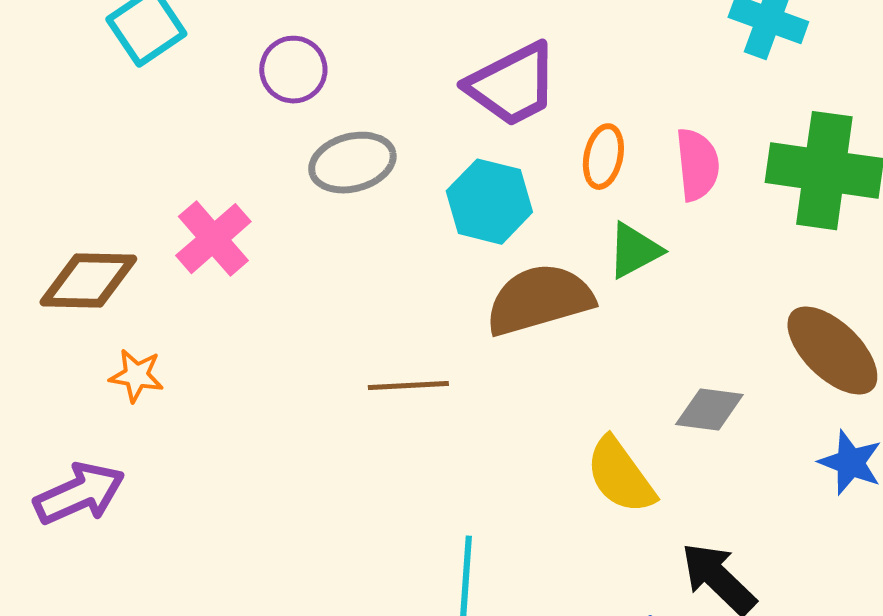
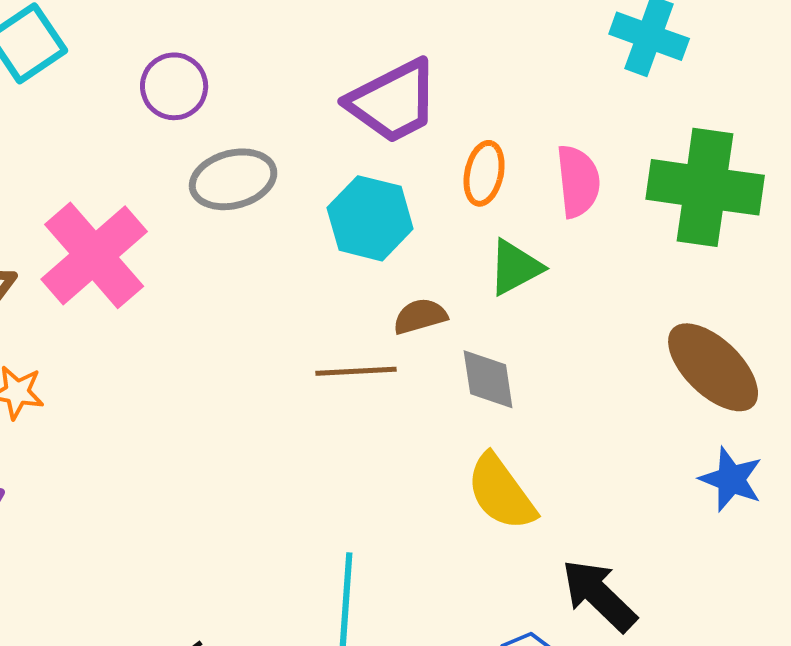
pink cross: (213, 239) -> (94, 255), size x1.4
brown semicircle: (539, 300) -> (420, 316), size x0.5
brown line: (408, 386) -> (356, 371), moved
gray diamond: (709, 410) -> (488, 379), moved, turned 74

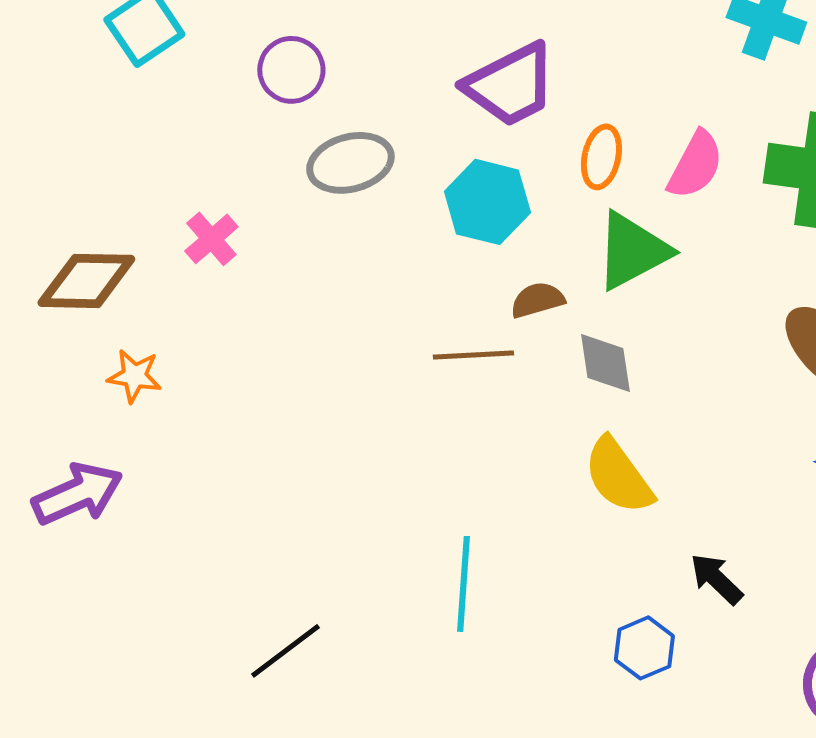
pink semicircle: (578, 181) -> (695, 165), turned 34
pink cross: (94, 255) -> (211, 239), size x0.5
green triangle: (515, 267) -> (632, 251), size x1.4
black arrow: (599, 595) -> (716, 579), size x0.7

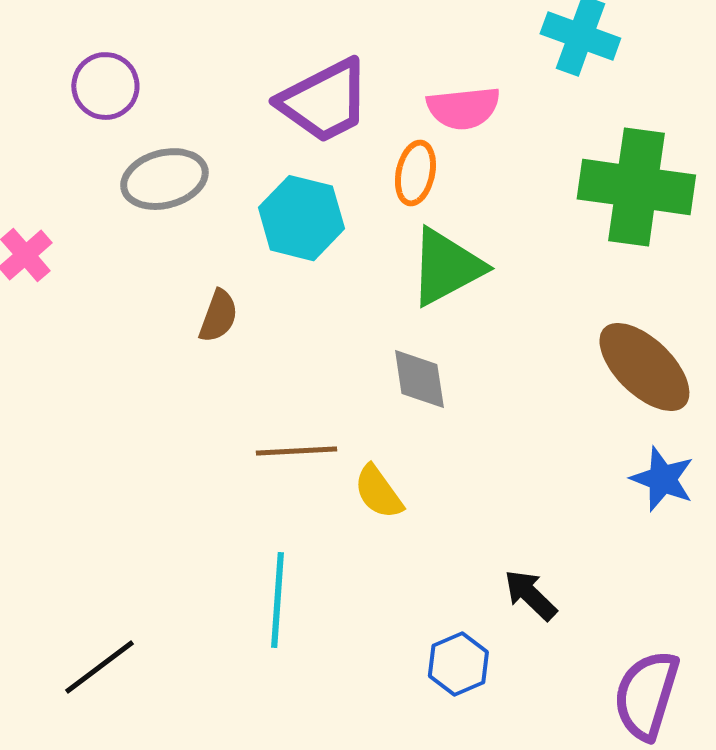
pink semicircle: (695, 165) -> (463, 108), moved, turned 56
brown semicircle: (537, 300) -> (218, 316), moved, turned 126
brown line: (473, 355) -> (296, 451), moved
yellow semicircle: (618, 476) -> (378, 492), moved, size x0.7

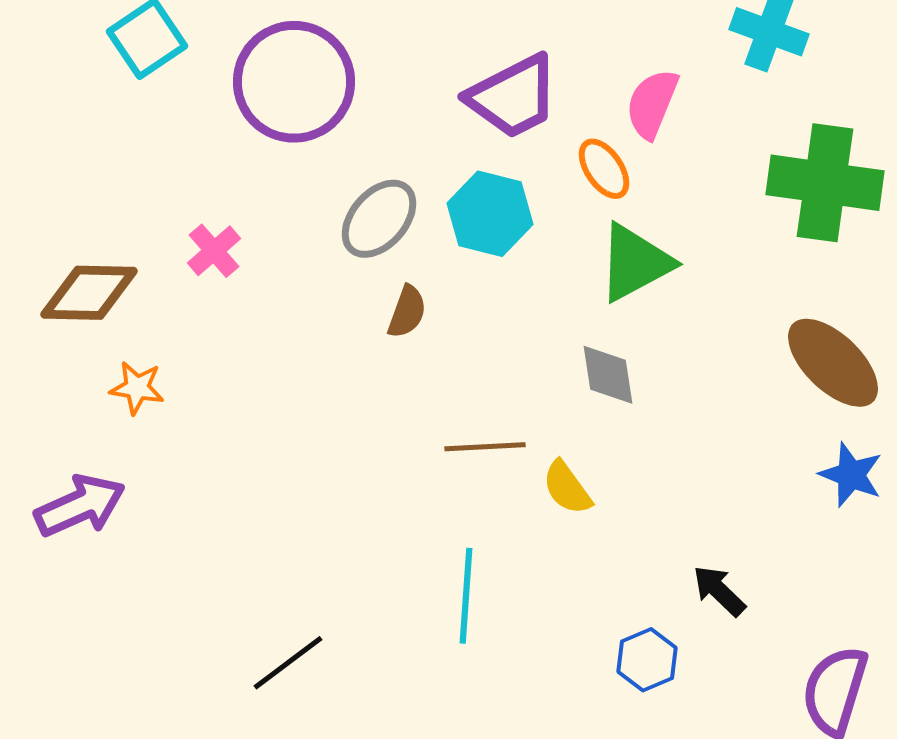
purple circle: (105, 86) -> (294, 82), size x1.8
pink semicircle: (463, 108) -> (652, 104), turned 118
orange ellipse: (415, 173) -> (604, 169), turned -46
gray ellipse: (164, 179) -> (379, 219), moved, turned -34

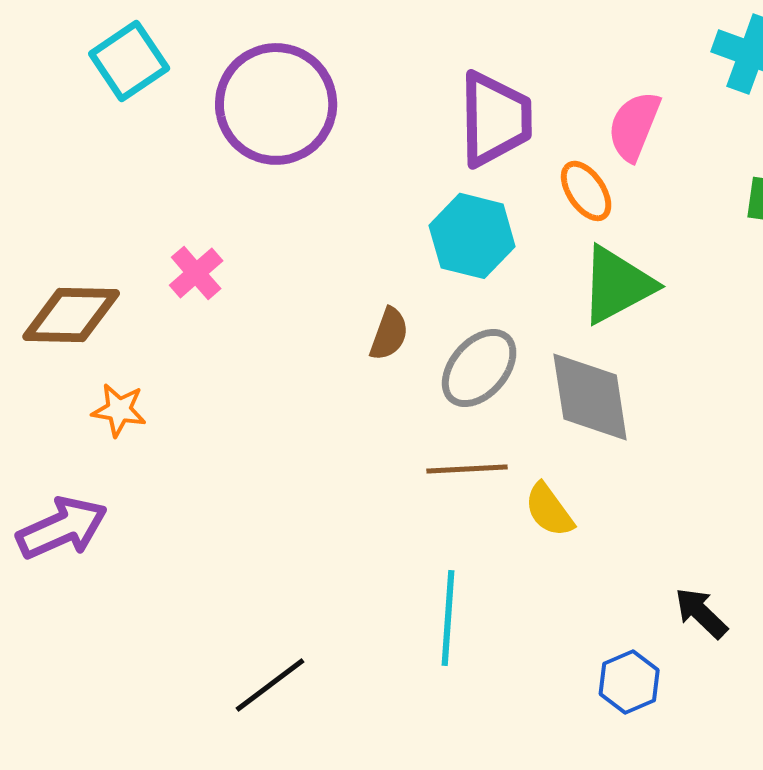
purple trapezoid: (513, 97) -> (495, 119), turned -64
gray ellipse: (379, 219) -> (479, 368), moved
gray diamond: (608, 375) -> (590, 397), size x1.5

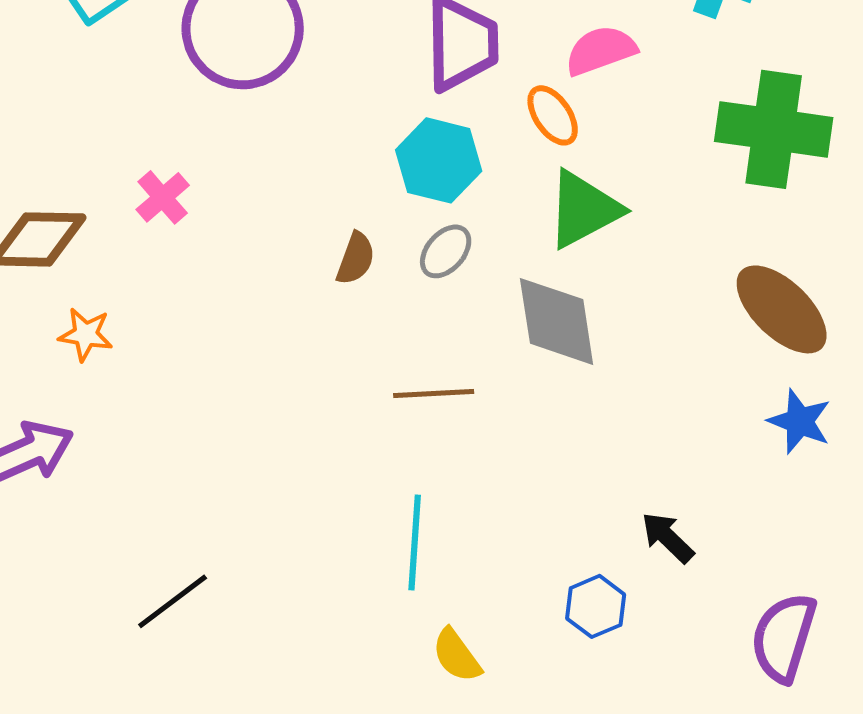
pink semicircle: (634, 126) -> (601, 50), turned 48
gray ellipse: (479, 368) -> (446, 251), moved, size x0.7
yellow semicircle: (549, 510) -> (457, 655), moved
black line: (270, 685) -> (173, 601), moved

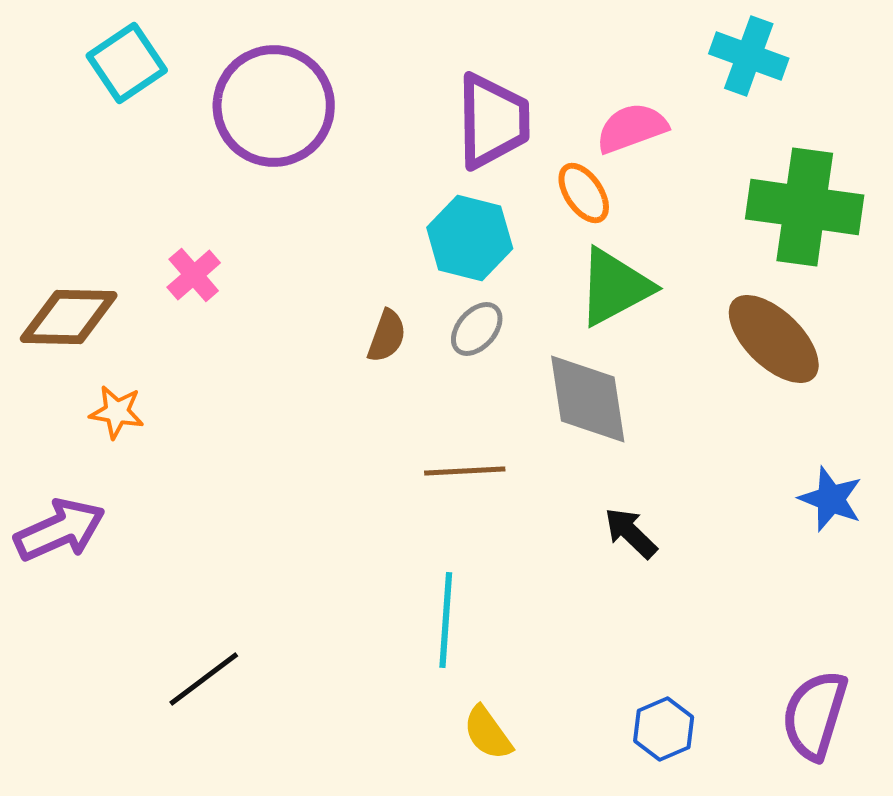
brown ellipse: (782, 309) -> (774, 339), moved
black arrow: (668, 537) -> (631, 533), moved
blue hexagon: (596, 606) -> (664, 729), moved

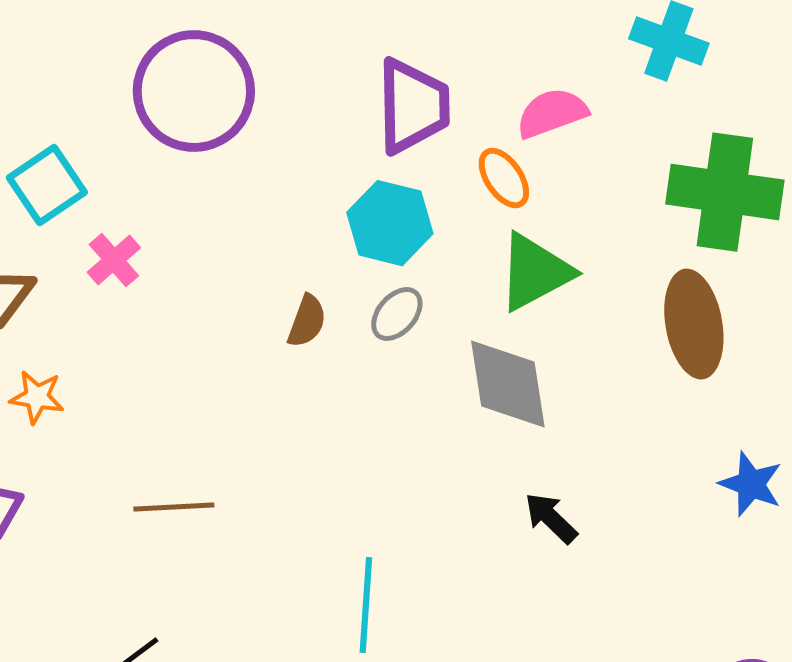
cyan square: (127, 63) -> (47, 185), moved
brown ellipse: (774, 339) -> (694, 324), turned 36
brown line: (465, 471) -> (174, 507), moved

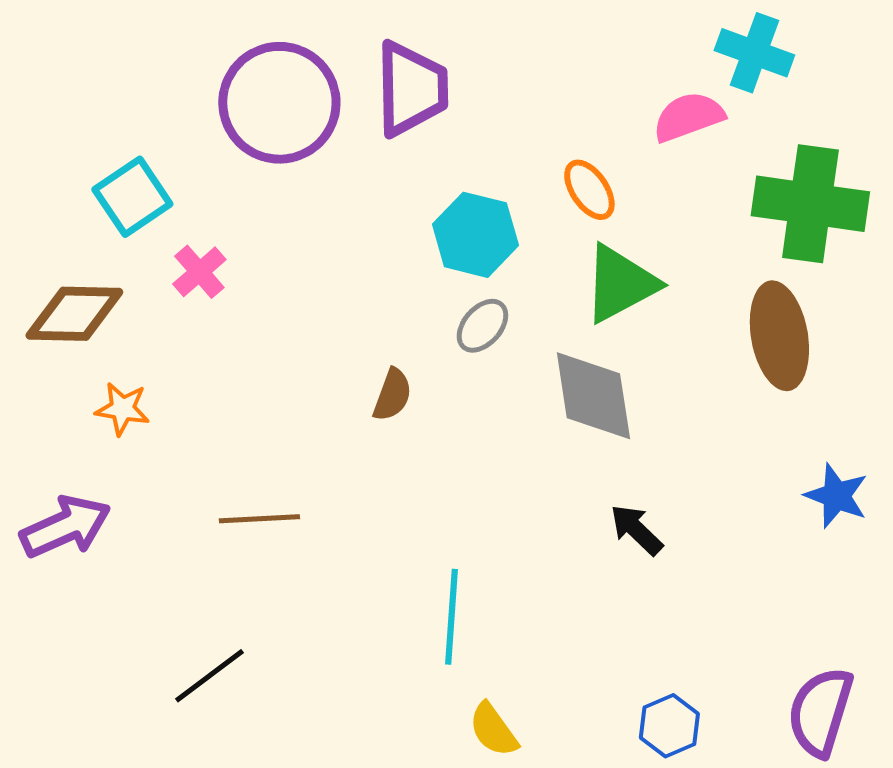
purple trapezoid: (413, 106) -> (411, 89), moved
pink semicircle: (552, 113) -> (688, 117), moved
brown semicircle: (307, 321) -> (392, 395), moved

